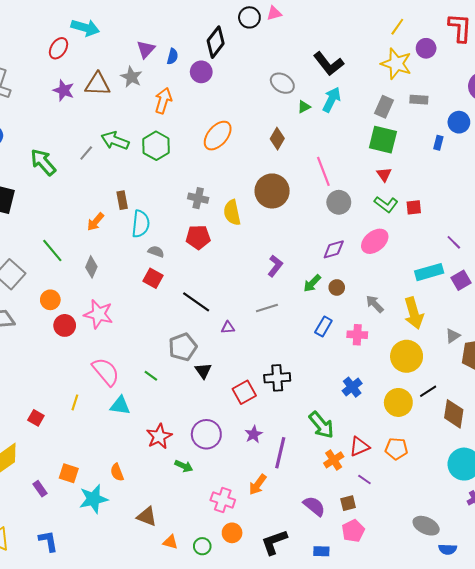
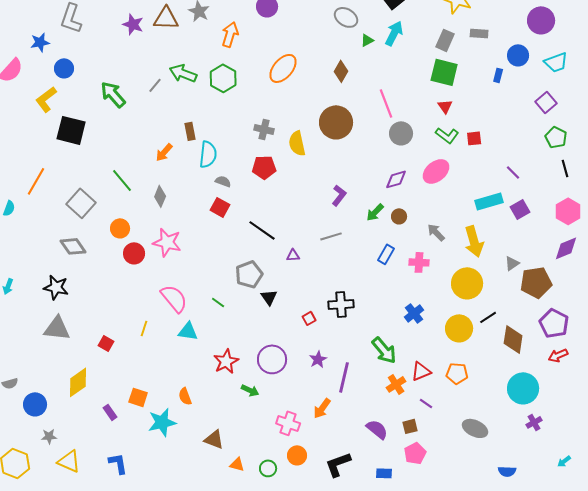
red square: (244, 392) -> (309, 318), size x0.6
gray ellipse: (426, 526) -> (475, 428), moved

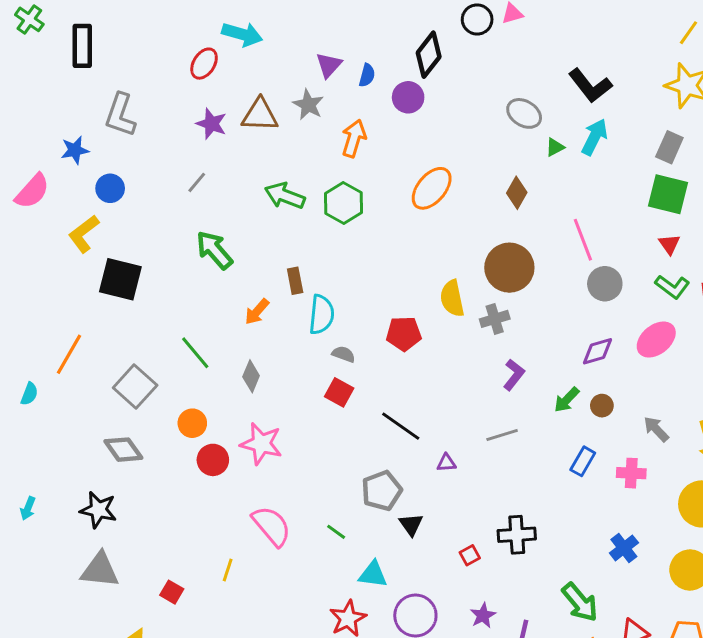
gray line: (155, 85) -> (197, 182), moved
green arrow: (113, 94) -> (214, 250), moved
gray cross: (264, 129) -> (495, 319), moved, turned -30
cyan triangle: (188, 331) -> (373, 574), moved

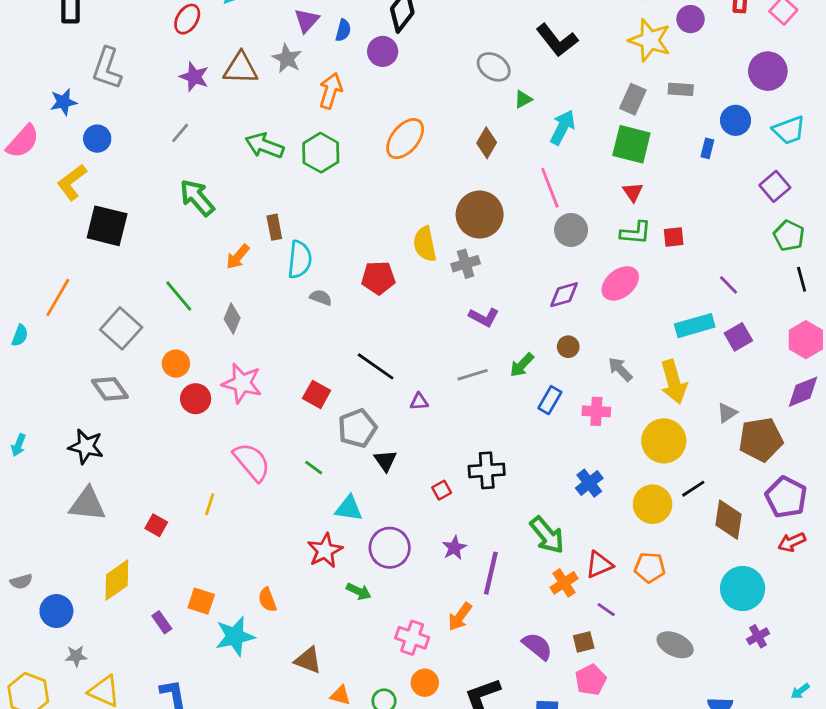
cyan arrow: (595, 137) -> (563, 127), moved
green L-shape: (672, 287) -> (636, 233), turned -32
purple L-shape: (514, 375) -> (484, 317), turned 80
red square: (339, 392) -> (317, 394), moved
green arrow: (567, 400) -> (522, 365), moved

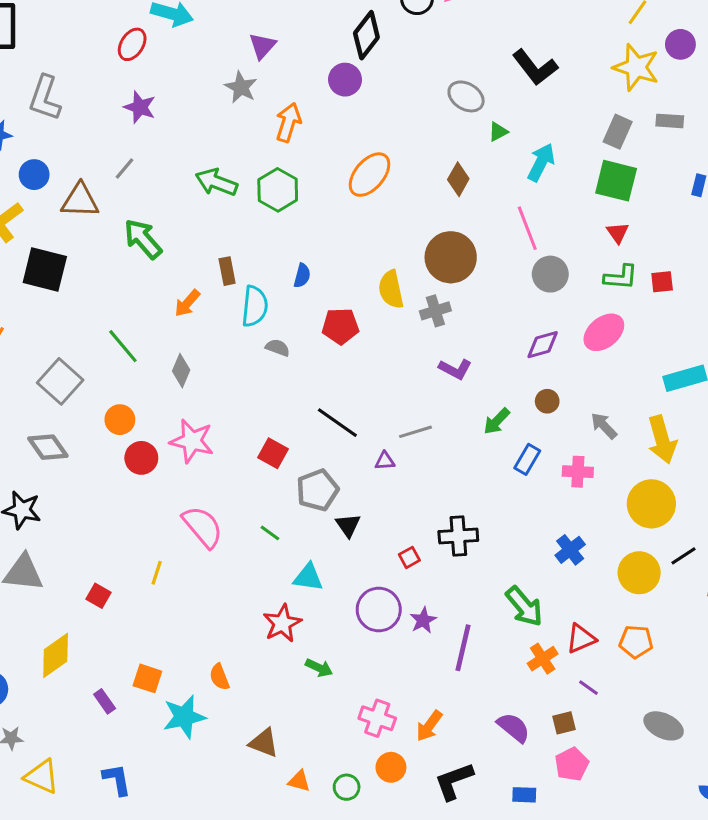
blue semicircle: (343, 30) -> (302, 276), moved
brown triangle: (241, 68) -> (80, 201), moved
gray line: (473, 375) -> (415, 432), moved
purple circle: (390, 548) -> (379, 610), moved
orange arrow: (460, 617) -> (429, 726), moved

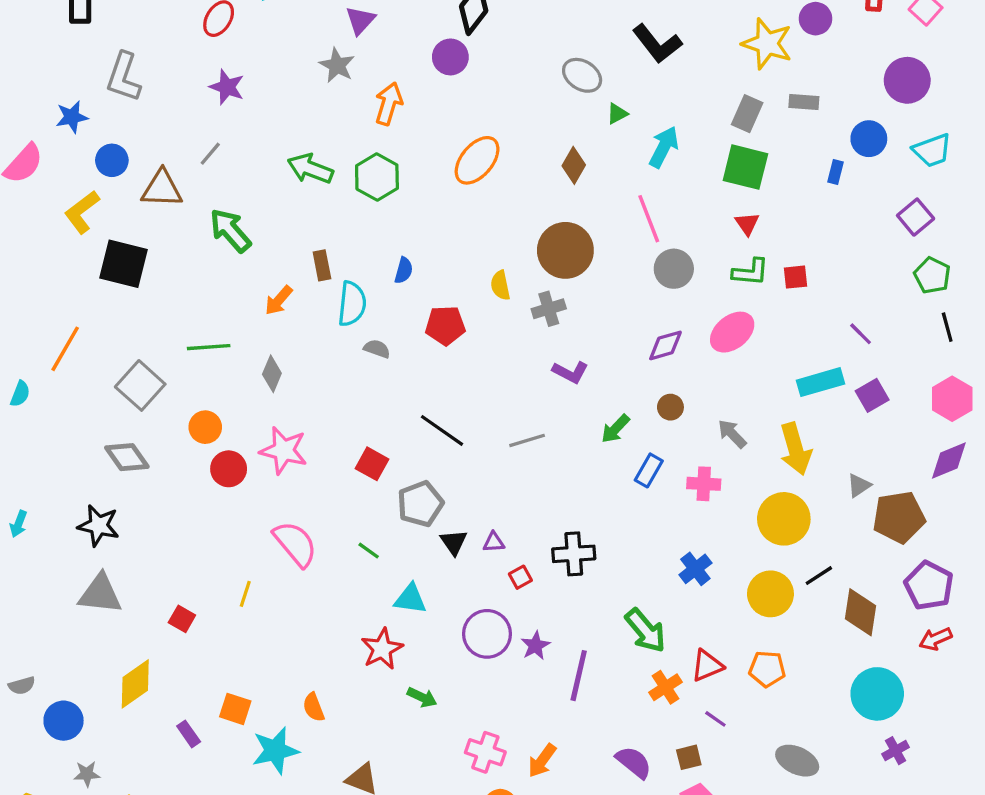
yellow semicircle: (391, 289) -> (500, 285), size x0.7
green line: (123, 346) -> (209, 347), turned -54
purple triangle: (385, 461) -> (494, 542), moved

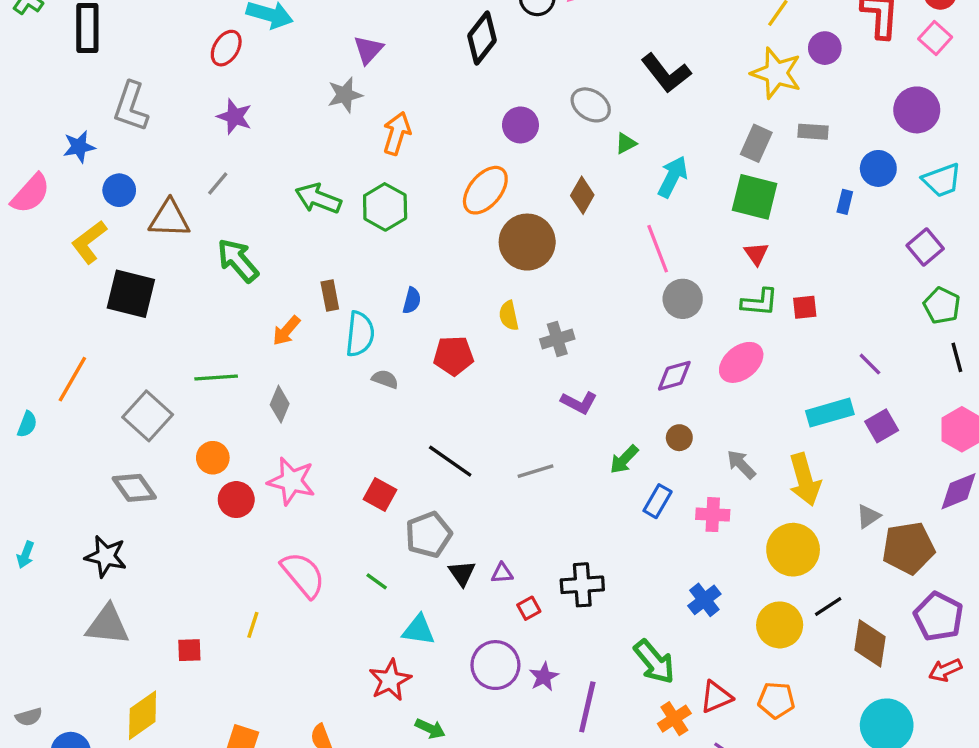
purple circle: (450, 57) -> (520, 125), moved
gray star: (337, 65) -> (345, 95), turned 30
brown circle: (565, 250) -> (527, 242), moved
red square: (182, 619) -> (189, 650), turned -32

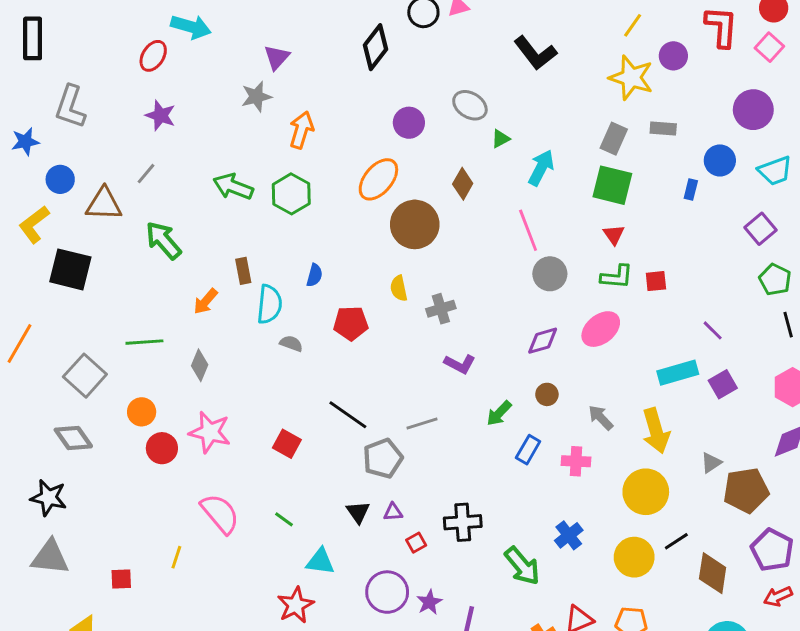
black L-shape: (666, 73) -> (535, 53), moved
gray pentagon: (429, 535) -> (383, 458), moved
green arrow: (654, 662) -> (522, 566), moved

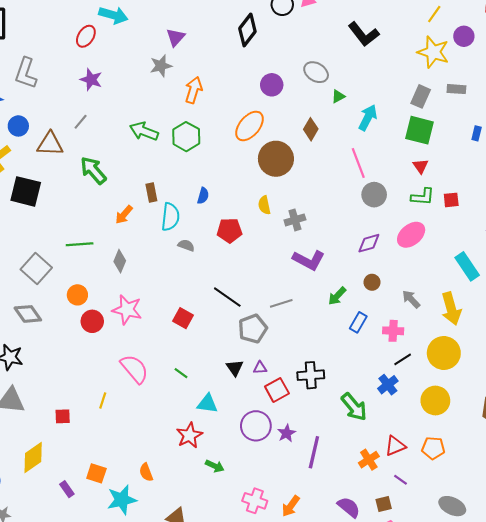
purple L-shape: (460, 364) -> (309, 260), size x1.4
cyan rectangle: (678, 373) -> (467, 266), turned 72
black line: (676, 541) -> (403, 359), moved
red square: (416, 543) -> (277, 390), size x1.6

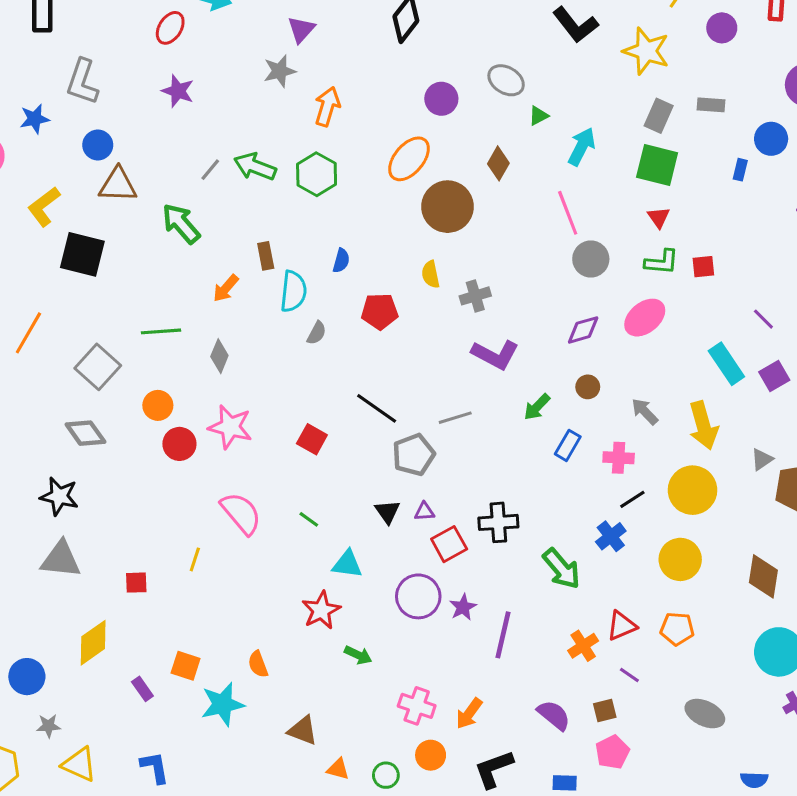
yellow star: (433, 52) -> (646, 51), moved
gray line: (81, 122) -> (210, 170), moved
blue circle: (18, 126) -> (98, 145), moved
gray semicircle: (186, 245) -> (317, 333), turned 98

